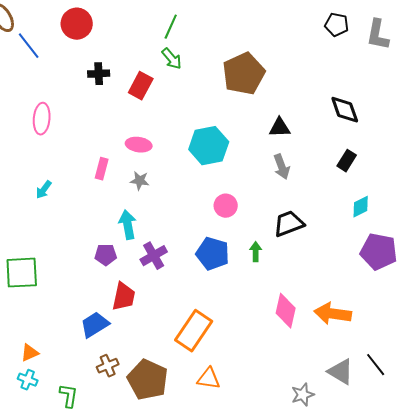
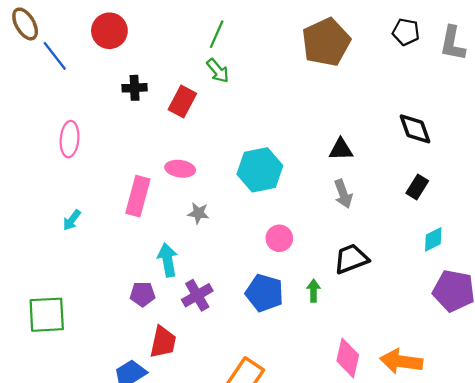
brown pentagon: (244, 74) -> (326, 42), moved
pink rectangle: (102, 169) -> (138, 196), size x1.6
gray star: (140, 181) -> (198, 213), moved

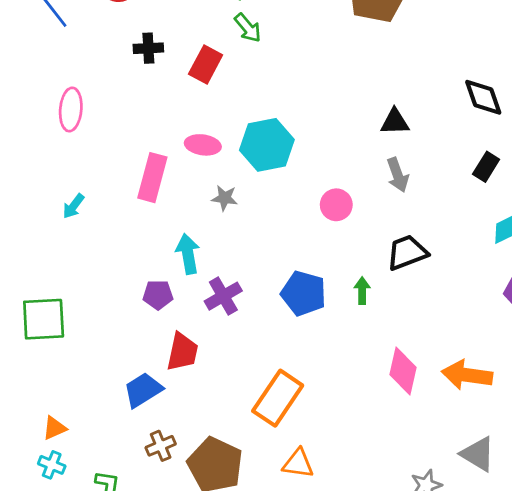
cyan hexagon: (260, 170) -> (267, 145), moved
pink circle: (279, 238) -> (336, 205), moved

